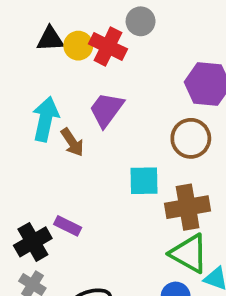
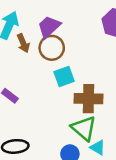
brown circle: (191, 138) -> (52, 48), moved
cyan square: (144, 181) -> (64, 77), turned -30

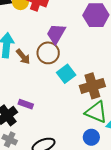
purple trapezoid: (49, 27) -> (56, 34), moved

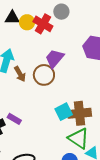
cyan square: (66, 74) -> (64, 112), moved

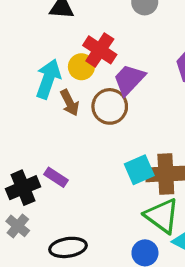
yellow circle: (27, 22) -> (81, 67), moved
red cross: (43, 24) -> (100, 50), moved

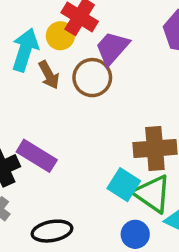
cyan square: (139, 170) -> (124, 185), moved, turned -32
purple rectangle: (56, 177) -> (37, 156), size x1.5

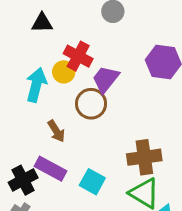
brown arrow: (49, 75) -> (56, 131), moved
cyan square: (124, 185) -> (92, 182), moved

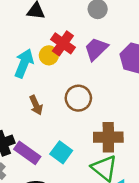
purple trapezoid: (106, 79) -> (96, 49), moved
brown circle: (91, 104) -> (78, 98), moved
purple rectangle: (51, 169) -> (27, 153), moved

